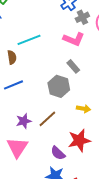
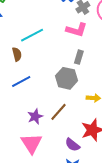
gray rectangle: (73, 66) -> (79, 57), turned 64

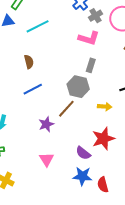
cyan line: (32, 35) -> (38, 26), moved
brown line: (58, 112) -> (66, 109), moved
pink triangle: (31, 143) -> (47, 159), moved, size x0.7

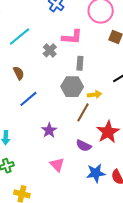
gray cross: (95, 16) -> (50, 50), moved
yellow arrow: (105, 107) -> (94, 94), moved
brown line: (66, 109) -> (83, 112), moved
purple semicircle: (83, 153) -> (84, 146), moved

